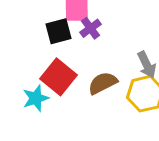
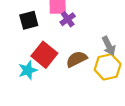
black square: (59, 31) -> (29, 20), moved

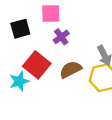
purple cross: (68, 19) -> (61, 37), moved

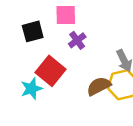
brown semicircle: (71, 70) -> (99, 86), moved

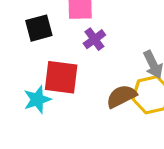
red square: (50, 71) -> (61, 77), turned -32

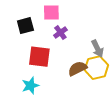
cyan star: (37, 99) -> (30, 86), moved

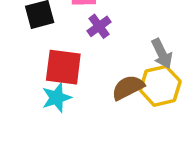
cyan star: (30, 86) -> (57, 98), moved

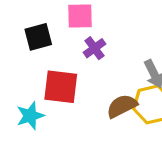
cyan star: (57, 98) -> (30, 116), moved

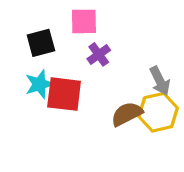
cyan star: (30, 116) -> (39, 84), moved

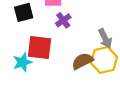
cyan star: (39, 84) -> (22, 62), moved

